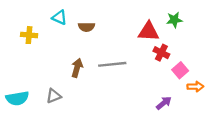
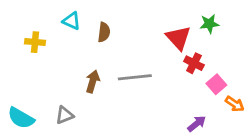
brown semicircle: (86, 27) -> (104, 32), turned -84
red triangle: (149, 32) -> (178, 38), turned 45
orange arrow: (195, 87) -> (235, 104), turned 35
cyan semicircle: (17, 98) -> (21, 118), turned 40

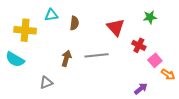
cyan triangle: (72, 21) -> (51, 15), turned -32
red triangle: (178, 38) -> (116, 27), moved
yellow cross: (35, 42) -> (25, 30), size x1.5
cyan semicircle: (21, 118) -> (15, 59), moved

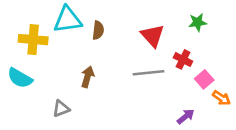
cyan triangle: (51, 15) -> (68, 20), size x1.6
gray line: (97, 55) -> (149, 73), moved

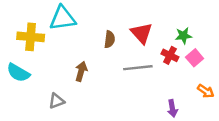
green star: (198, 22) -> (183, 36), moved
brown semicircle: (98, 30) -> (110, 39), moved
pink square: (204, 79) -> (195, 58), moved
purple arrow: (186, 117) -> (172, 108), turned 119

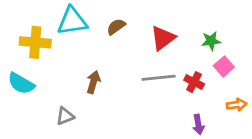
red triangle: (142, 33) -> (163, 38), turned 35
brown semicircle: (110, 39) -> (116, 27), moved, turned -133
red cross: (170, 55) -> (194, 82), moved
orange arrow: (206, 91) -> (237, 105), turned -42

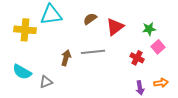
brown semicircle: (116, 27) -> (90, 19), moved
gray line: (159, 78) -> (93, 52), moved
cyan semicircle: (21, 83) -> (22, 72), moved
orange arrow: (237, 105) -> (161, 83), moved

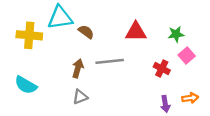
brown semicircle: (90, 19) -> (86, 32), moved, turned 72
red triangle: (115, 27) -> (136, 32), turned 36
gray triangle: (46, 82) -> (80, 97), moved

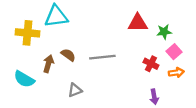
brown semicircle: (86, 32) -> (68, 55), moved
red triangle: (136, 32) -> (138, 23), moved
brown arrow: (78, 68) -> (48, 64), moved
orange arrow: (190, 98) -> (176, 73), moved

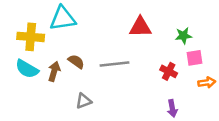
red triangle: (138, 23) -> (140, 27), moved
pink square: (174, 52) -> (195, 58), turned 32
orange arrow: (176, 73) -> (207, 82), moved
cyan semicircle: (24, 79) -> (27, 69), moved

